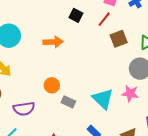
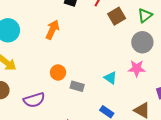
orange arrow: (53, 42) -> (52, 30), turned -54
cyan triangle: (103, 99) -> (110, 78), size x0.6

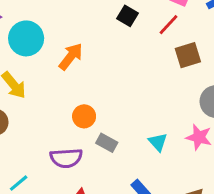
orange arrow: (52, 30) -> (71, 57), moved
purple semicircle: (34, 100) -> (66, 158), moved

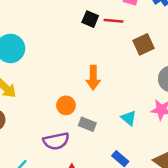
red line: (169, 25) -> (113, 21), moved, turned 60
orange arrow: (71, 57) -> (93, 78), moved, turned 150

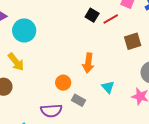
red line: (113, 21) -> (111, 19), turned -42
cyan triangle: (129, 118) -> (108, 87), moved

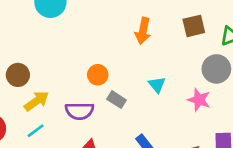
yellow arrow: (16, 62) -> (37, 101), moved, turned -90
orange arrow: (88, 63) -> (143, 31), moved

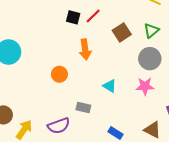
orange circle: (98, 75) -> (59, 74), moved

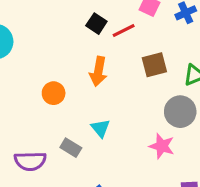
cyan triangle: (110, 86) -> (100, 128), moved

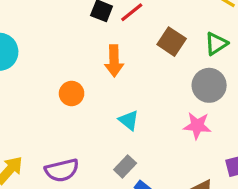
brown square: (154, 65) -> (172, 42), turned -30
gray rectangle: (71, 148) -> (125, 166), moved, turned -66

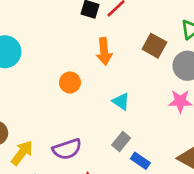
brown square: (172, 42) -> (154, 46), moved

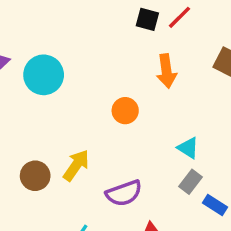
cyan triangle: (121, 101) -> (188, 148), moved
yellow arrow: (22, 153) -> (76, 165), moved

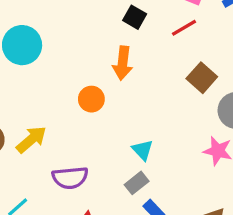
red line: (180, 17) -> (184, 28), moved
orange arrow: (166, 71) -> (123, 63), moved

